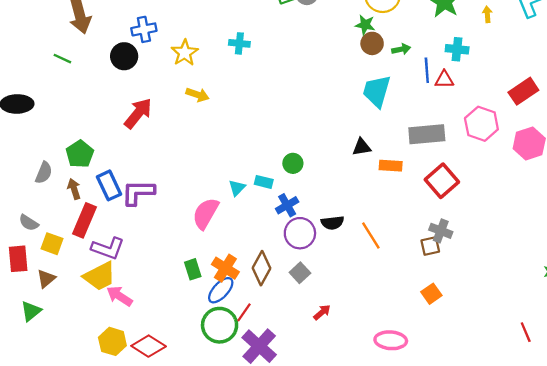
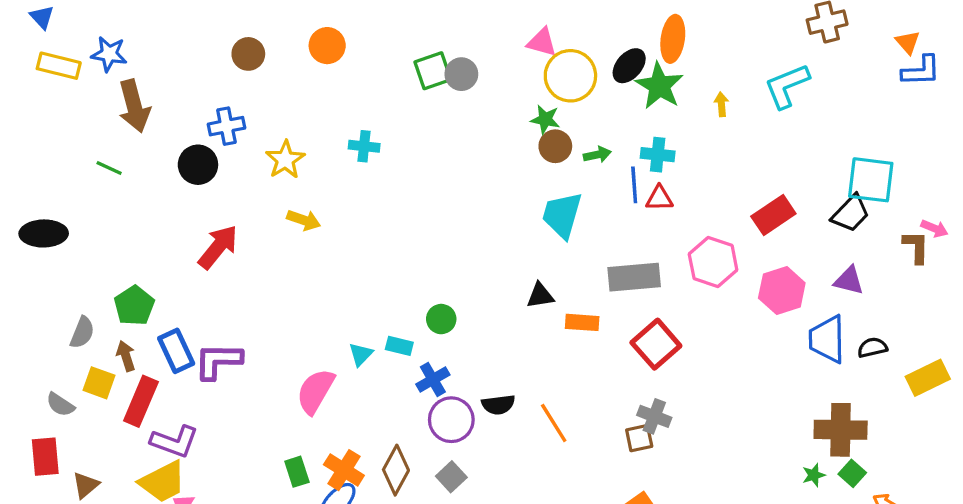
cyan cross: (457, 49) -> (658, 155), moved
yellow square: (52, 244) -> (99, 383), moved

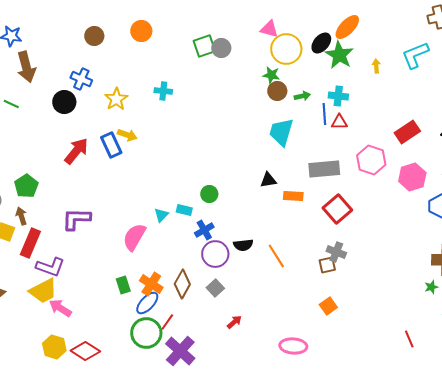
orange ellipse: (673, 39) -> (347, 27), turned 36
blue cross: (226, 126) -> (81, 79), turned 35
blue rectangle: (176, 351) -> (111, 145), moved

